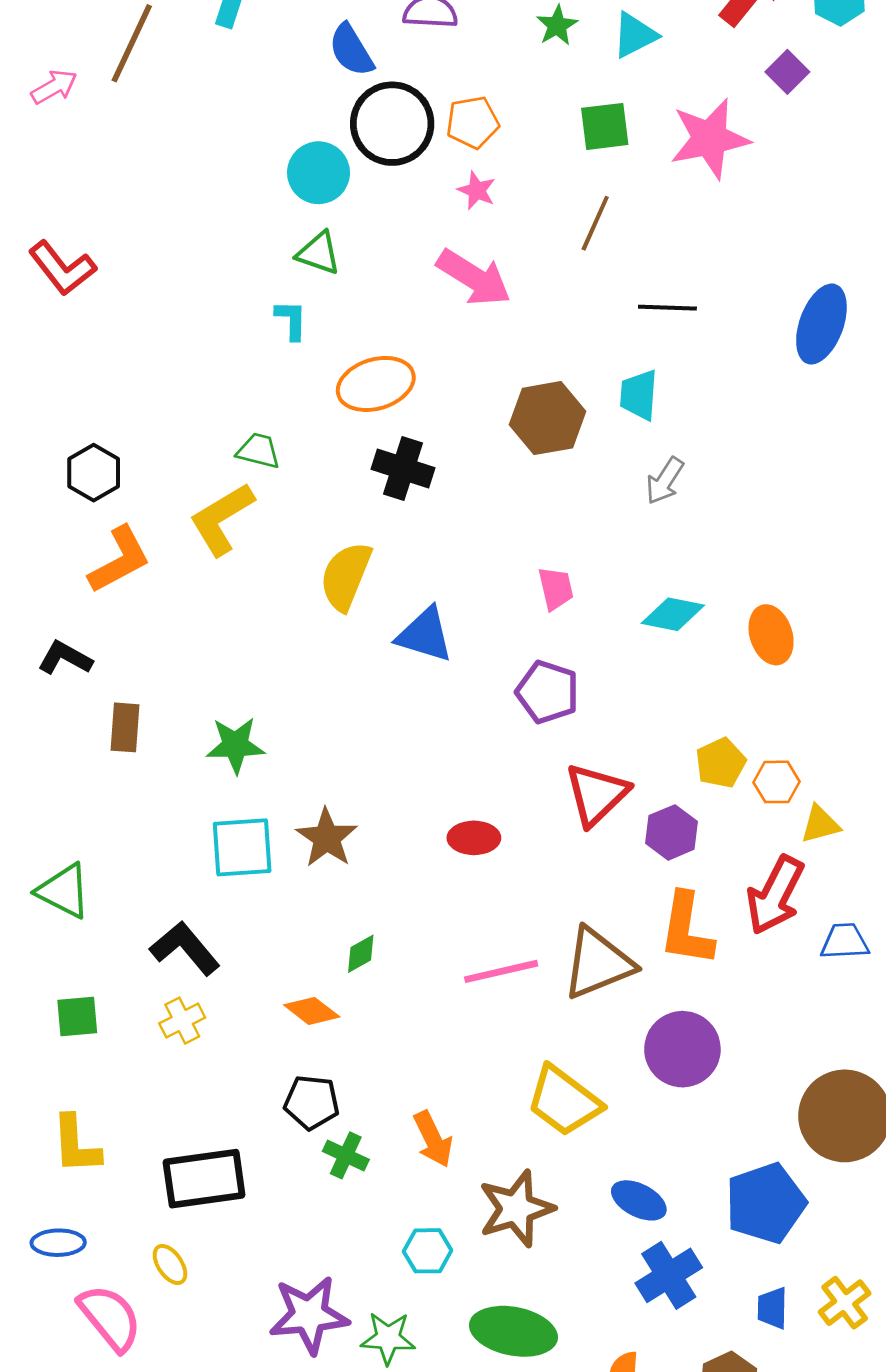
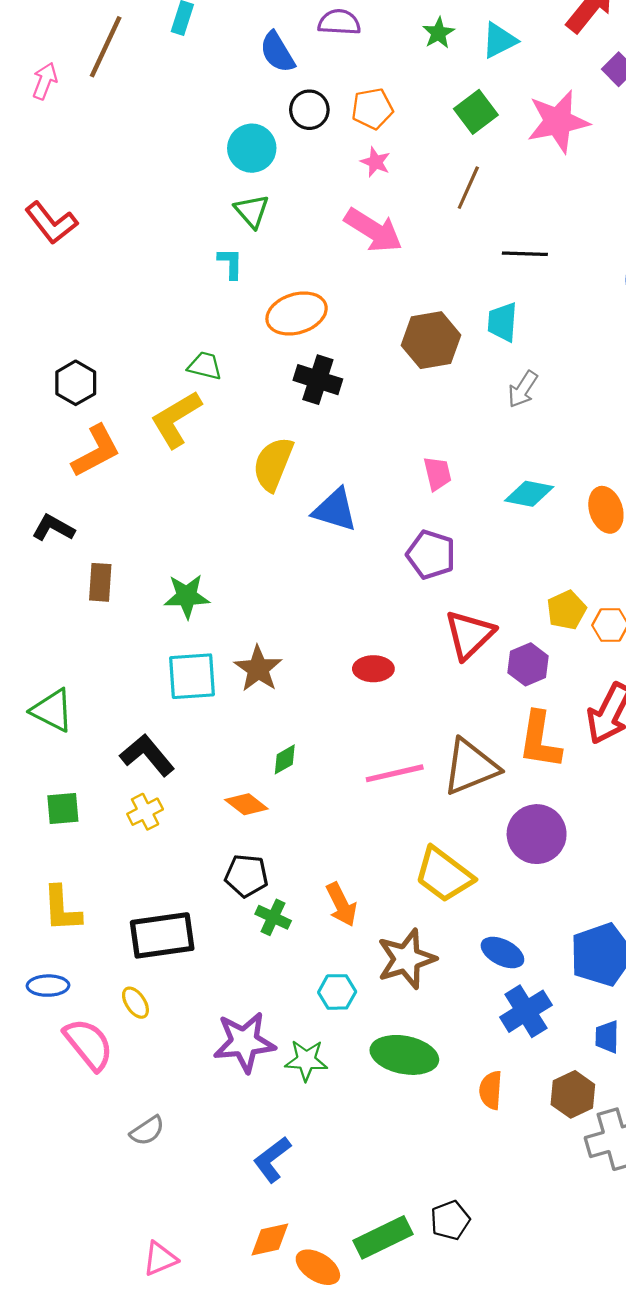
pink arrow: (54, 87) -> (45, 81), turned -39
black circle: (392, 124) -> (309, 110), size x0.6
green square: (605, 126) -> (476, 112), turned -30
green triangle: (319, 253) -> (252, 211), turned 30

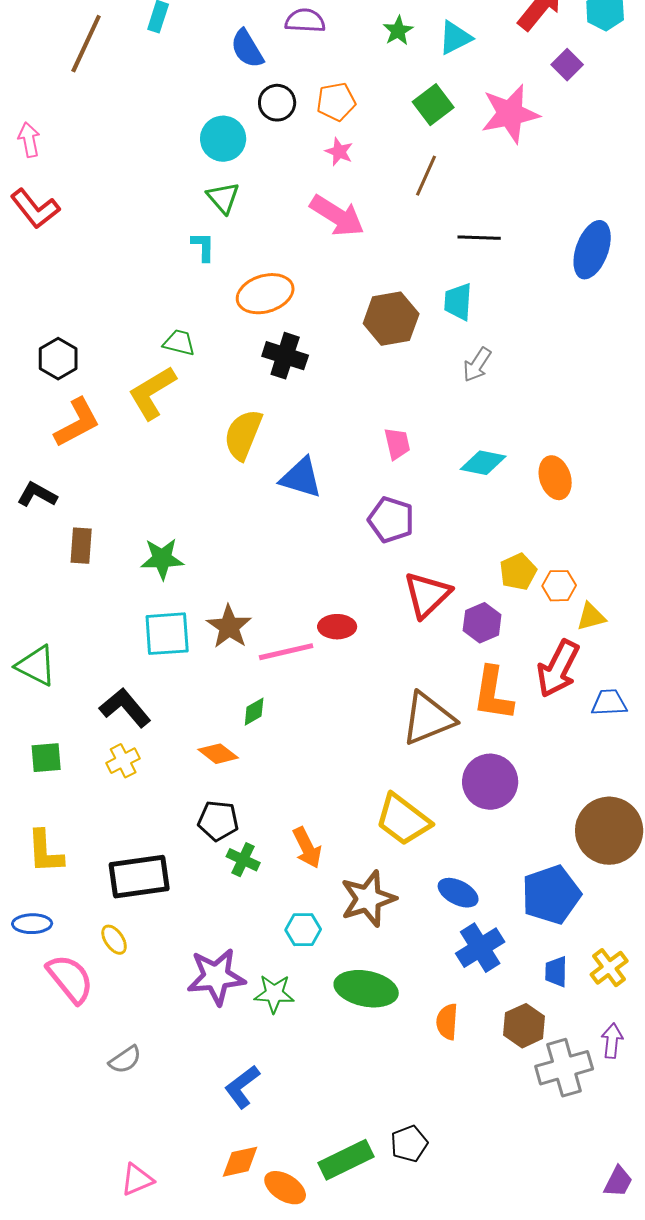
pink arrow: (45, 81) -> (29, 140), moved, turned -32
pink line: (395, 773) -> (286, 652), moved

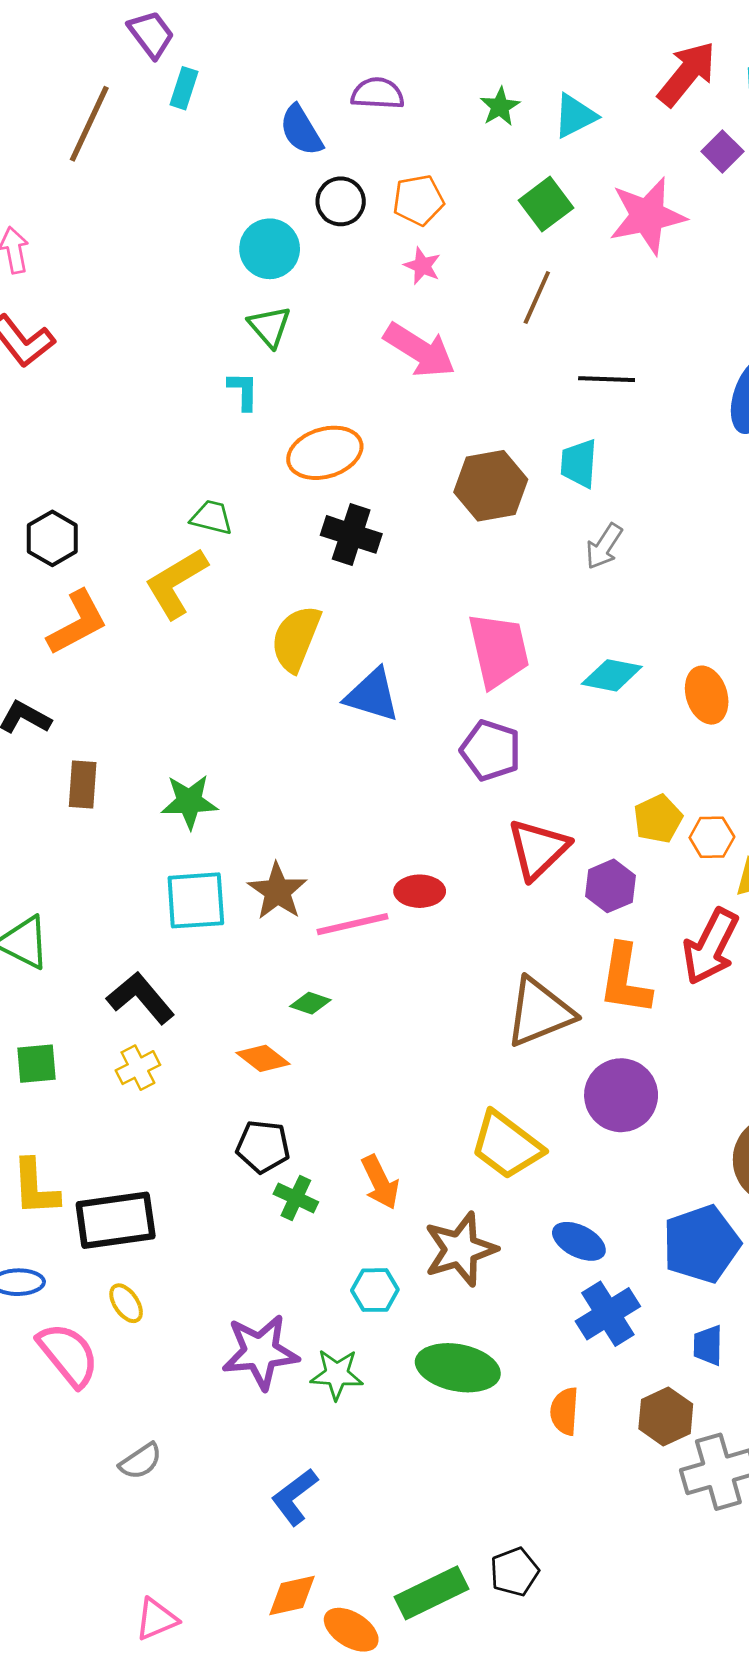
pink trapezoid: (397, 444) -> (499, 650), size x1.8
green diamond: (254, 712) -> (310, 1003), turned 48
black rectangle: (139, 877) -> (116, 1220), moved

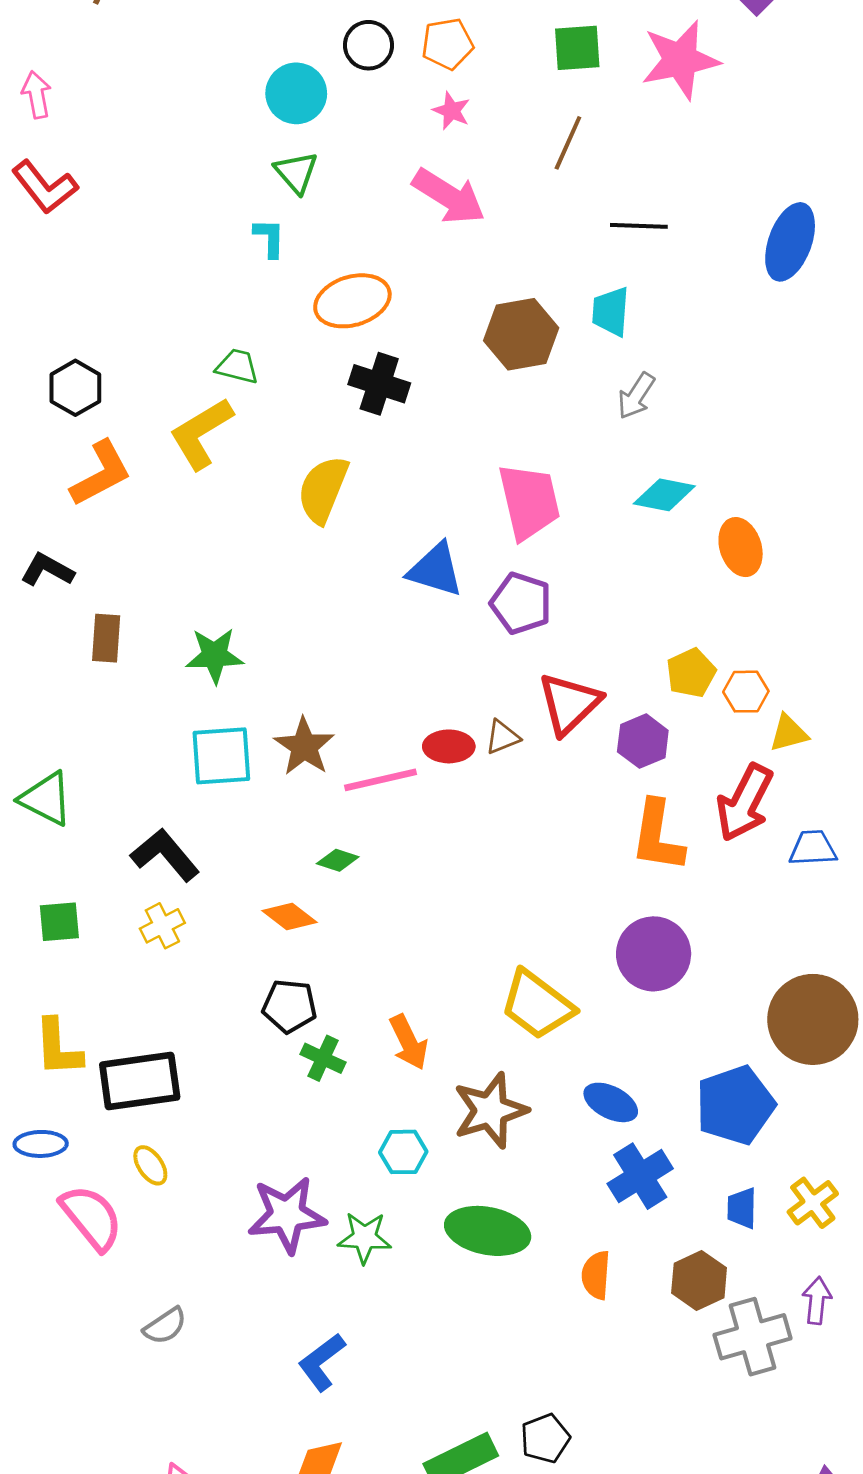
green square: (546, 204) -> (577, 48), turned 33
cyan diamond: (612, 675) -> (664, 495), moved
blue triangle: (372, 695) -> (435, 570), moved
brown triangle: (539, 1012) -> (502, 737), moved, size x0.5

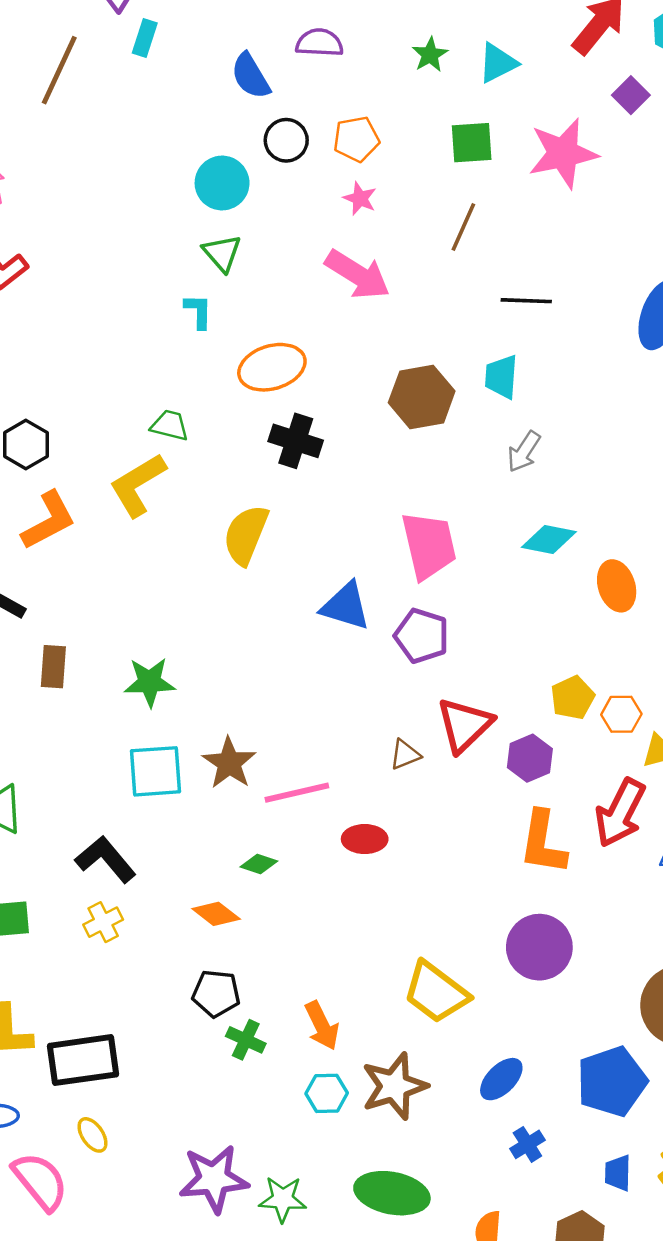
red ellipse: (449, 746) -> (365, 839), moved
blue ellipse: (611, 1102) -> (501, 1079), turned -72
cyan hexagon: (403, 1152) -> (327, 1093), moved
blue cross: (640, 1176) -> (527, 1144), size x0.6

